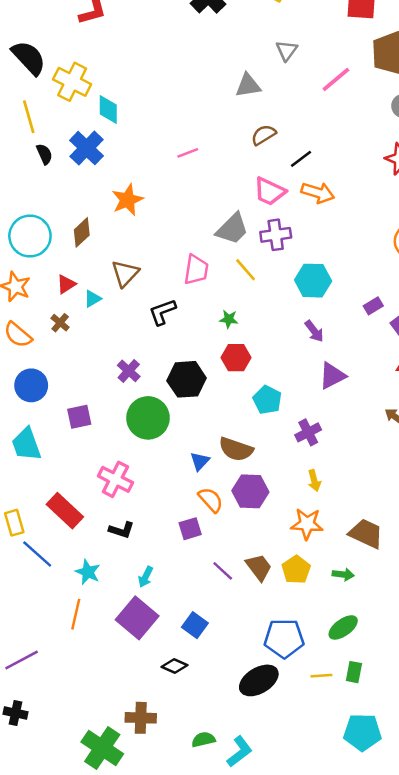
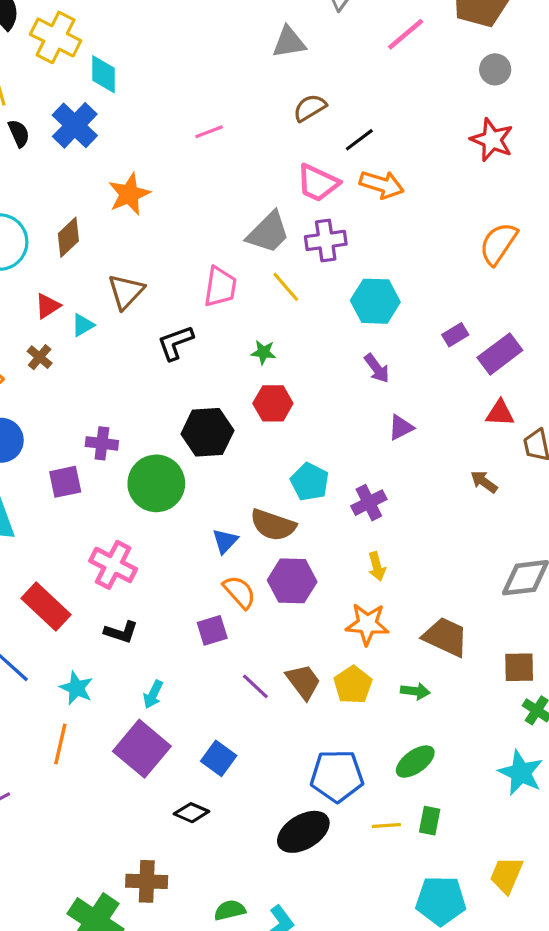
purple cross: (129, 371) -> (102, 443), moved, turned -35
purple triangle: (332, 376) -> (401, 427), size x0.7
cyan pentagon: (267, 400) -> (310, 482), moved

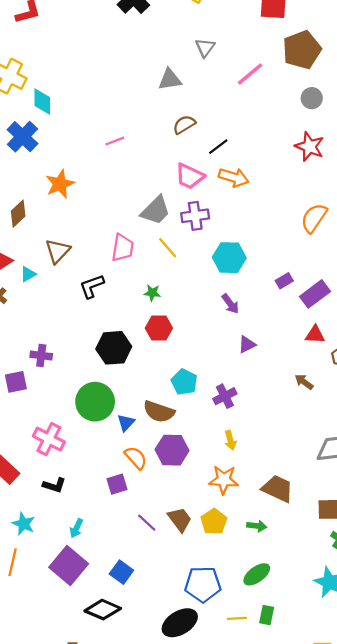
green circle: (156, 483) -> (95, 402), moved
black diamond: (191, 813) -> (103, 610), size x1.5

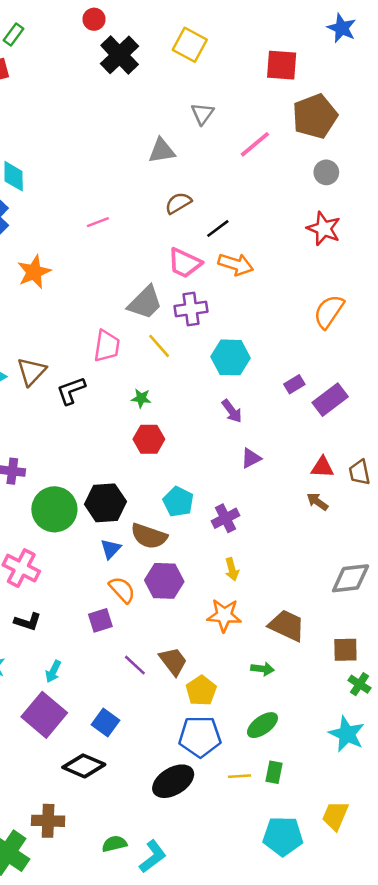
brown triangle: (58, 251) -> (31, 371), moved
red triangle: (315, 335) -> (322, 467), moved
black hexagon: (114, 348) -> (105, 503), moved
green circle: (95, 402) -> (54, 509), moved
yellow pentagon: (214, 522) -> (201, 691), moved

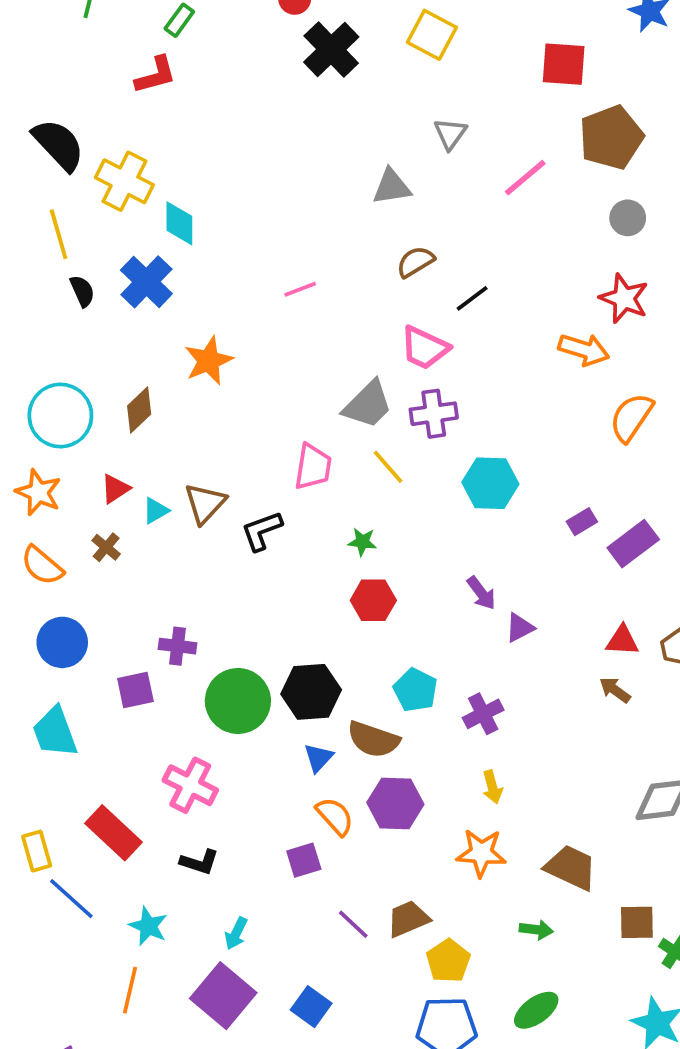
orange arrow: (236, 264) -> (584, 350), moved
purple arrow: (232, 411) -> (481, 593), moved
brown square: (345, 650) -> (637, 922), moved
brown trapezoid: (173, 661) -> (408, 919), turned -76

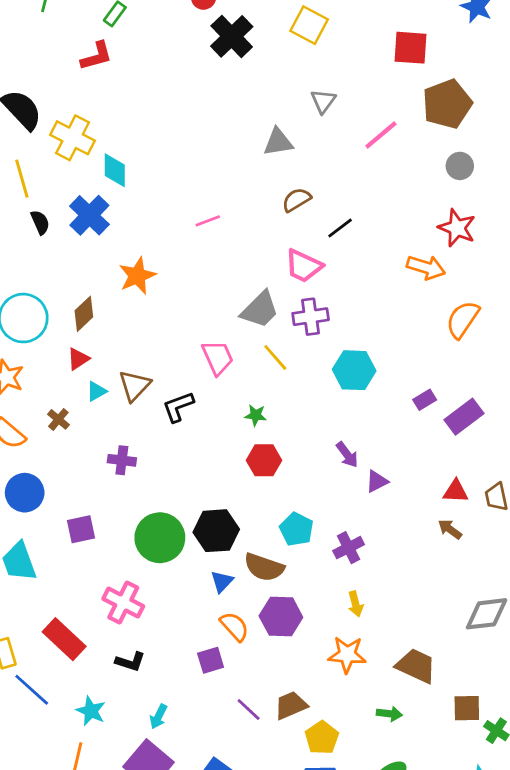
pink trapezoid: (313, 467) -> (218, 357), turned -33
red triangle: (115, 489) -> (78, 359), moved
purple cross: (178, 646) -> (122, 460), moved

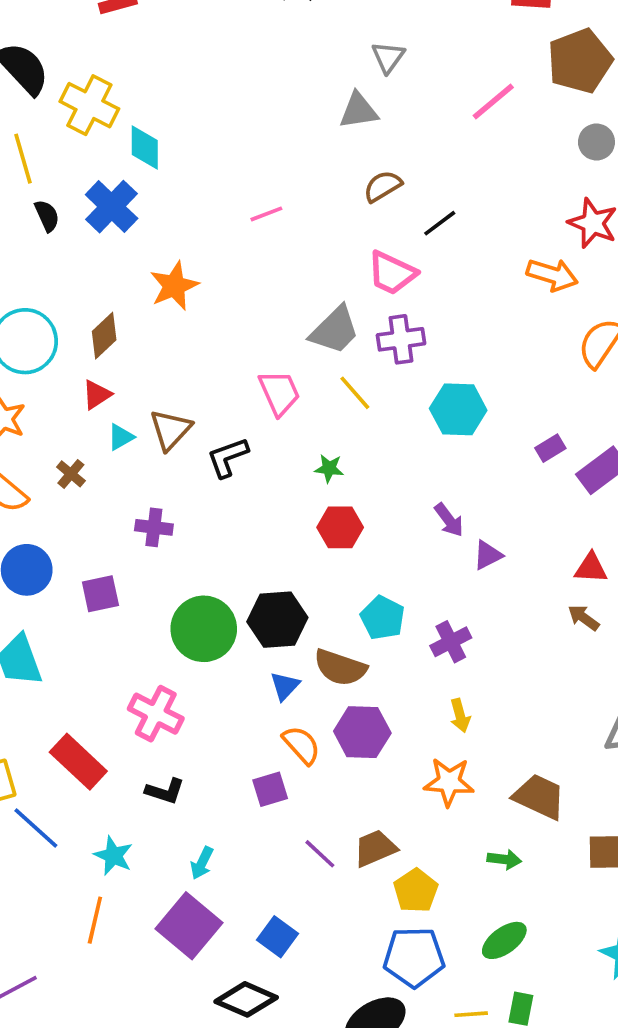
gray triangle: (323, 101) -> (388, 57), moved
purple square: (81, 529) -> (100, 594), moved

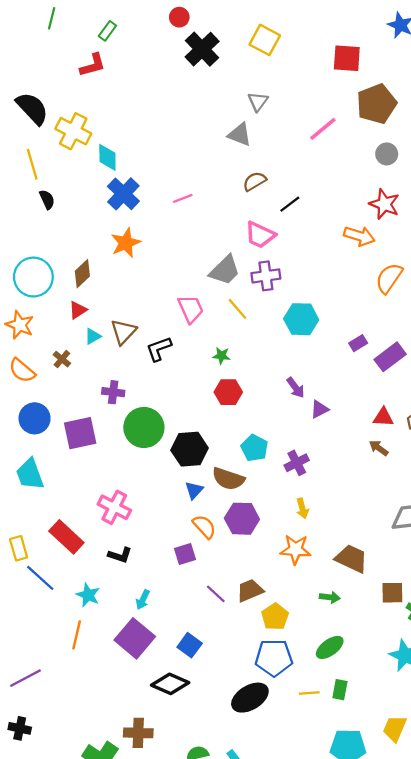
gray triangle: (359, 111) -> (240, 135), turned 30
blue cross: (112, 207) -> (123, 194), moved
purple square: (100, 594) -> (80, 433), size x1.4
green circle: (204, 629) -> (144, 427), moved

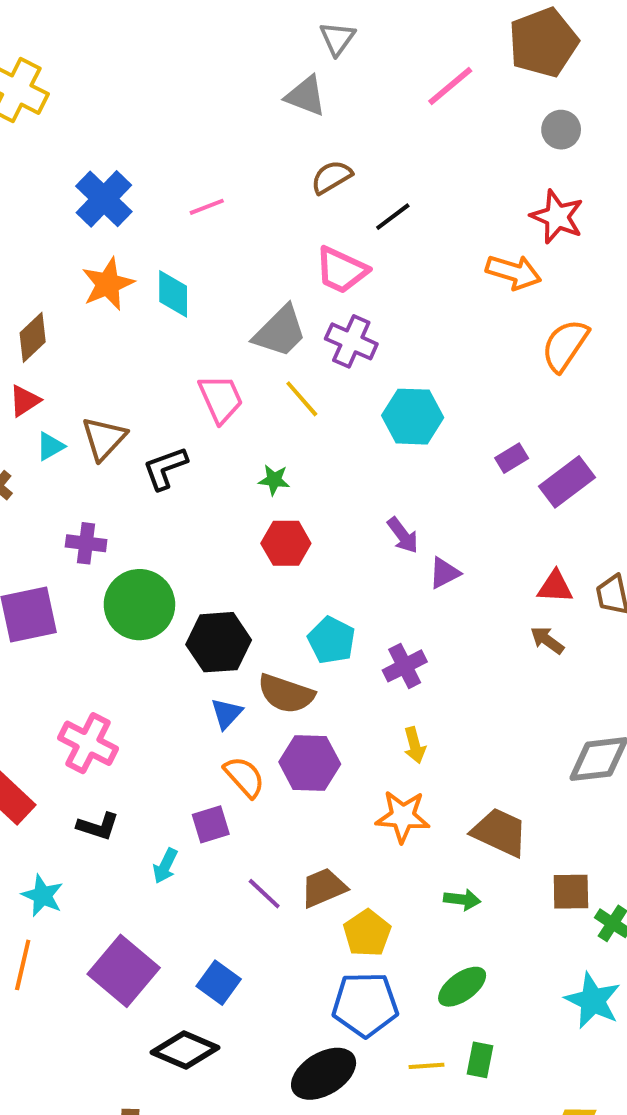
cyan diamond: (107, 157) -> (173, 294), moved
purple cross: (266, 276) -> (351, 341), turned 32
cyan arrow: (143, 600) -> (165, 866), moved

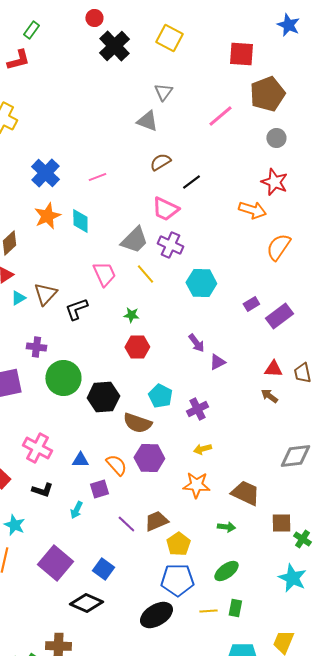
blue triangle: (227, 713) -> (80, 460), moved, turned 48
yellow arrow: (415, 745) -> (202, 449), turned 90

